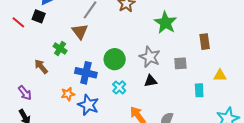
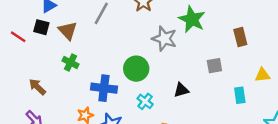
brown triangle: (80, 31) -> (68, 31), moved
gray star: (150, 57) -> (164, 39), moved
brown arrow: (41, 67) -> (37, 87), moved

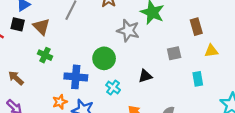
yellow triangle: (262, 75) -> (211, 51), moved

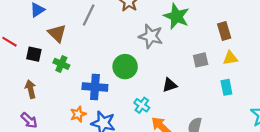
black square: (18, 24) -> (34, 54), moved
yellow triangle: (211, 51) -> (230, 58), moved
brown arrow: (16, 78) -> (31, 89), turned 35
cyan cross: (113, 87) -> (142, 105), moved

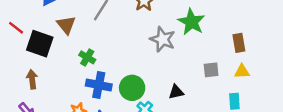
black square: (34, 54) -> (40, 44), size x1.6
green cross: (61, 64) -> (87, 57), moved
green circle: (125, 67) -> (132, 88), moved

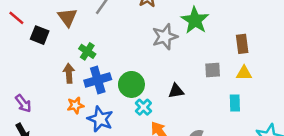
gray star: (163, 39) -> (165, 37), turned 30
black square: (40, 44) -> (40, 35), size x0.7
brown arrow: (32, 79) -> (69, 73), moved
blue cross: (99, 85) -> (98, 80), turned -30

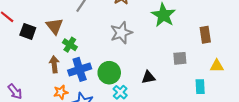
brown triangle: (67, 17) -> (55, 26), moved
gray star: (165, 37) -> (121, 33), moved
yellow triangle: (244, 73) -> (217, 66), moved

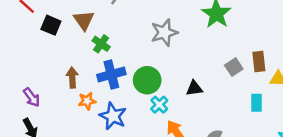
brown rectangle: (205, 35) -> (259, 62), moved
gray square: (180, 58) -> (234, 67), turned -32
brown arrow: (54, 64) -> (72, 78), moved

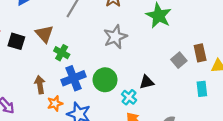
cyan cross: (159, 105) -> (129, 97), moved

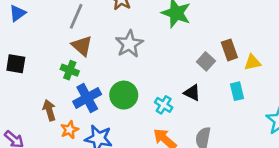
brown triangle: (44, 34) -> (82, 46), moved
black triangle: (147, 82) -> (192, 93), moved, turned 48
cyan cross: (129, 97) -> (164, 105), moved

